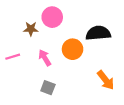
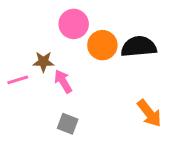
brown star: (31, 29) -> (43, 62), moved
orange circle: (73, 49) -> (102, 45), moved

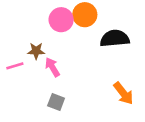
orange circle: (102, 45) -> (85, 15), moved

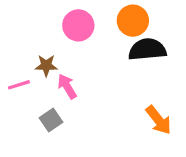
orange circle: (85, 15) -> (133, 21), moved
gray square: (56, 102) -> (51, 120), moved, turned 35

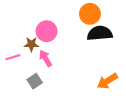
pink circle: (78, 25) -> (47, 31), moved
orange arrow: (159, 120) -> (107, 81), turned 96

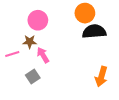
pink circle: (47, 31) -> (38, 20), moved
orange arrow: (107, 81) -> (101, 77), turned -42

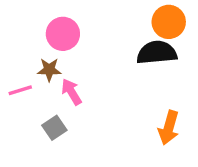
orange circle: (85, 13) -> (169, 22), moved

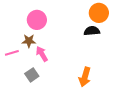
black semicircle: (157, 53) -> (92, 31), size x0.7
orange arrow: (169, 128) -> (85, 77), moved

